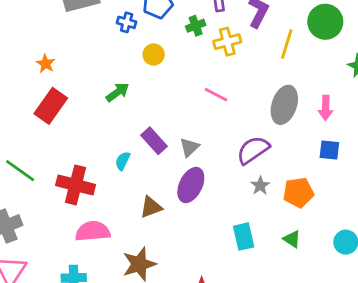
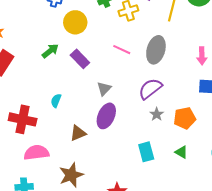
yellow circle: (154, 55) -> (75, 22), size x1.5
gray ellipse: (284, 105) -> (156, 50), moved
purple rectangle: (154, 141) -> (80, 59), moved

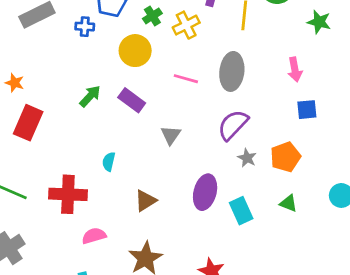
yellow circle: (75, 22) -> (135, 51), moved
purple ellipse: (106, 116) -> (205, 192), moved
pink semicircle: (36, 153) -> (94, 236), size x0.7

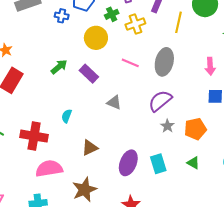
gray triangle: (171, 135) -> (114, 102), turned -49
purple ellipse: (205, 192) -> (128, 163), moved
pink semicircle: (94, 236) -> (49, 169), size x1.5

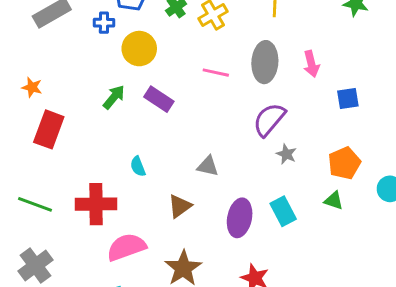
yellow circle: (96, 38) -> (139, 49), moved
pink arrow: (210, 66) -> (311, 64), moved
gray triangle: (114, 102) -> (208, 166), moved
cyan semicircle: (67, 116) -> (138, 166), turned -32
orange pentagon: (195, 129) -> (344, 163), moved

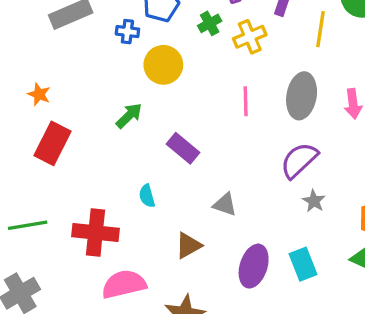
pink line: (216, 73) -> (246, 101), turned 70
purple rectangle: (159, 99) -> (183, 148), moved
green line: (35, 204) -> (28, 225), turned -36

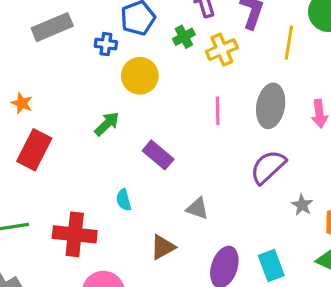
gray star: (314, 201) -> (302, 205), moved

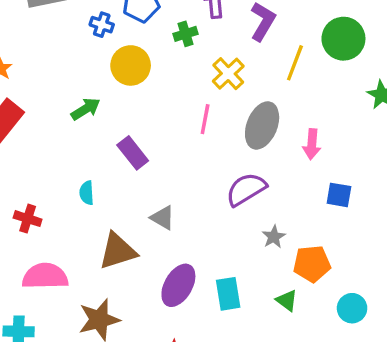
yellow cross: (222, 50) -> (228, 74), moved, turned -32
red cross: (75, 234) -> (28, 219), size x0.6
brown triangle: (163, 247) -> (118, 251), size x1.4

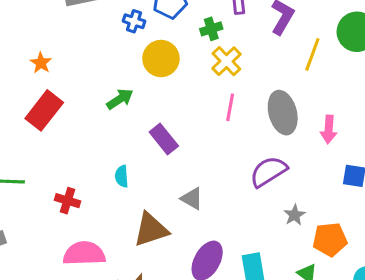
yellow cross: (228, 74) -> (226, 61), moved
gray ellipse: (262, 125) -> (283, 113), turned -36

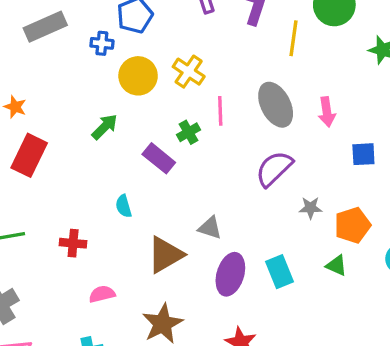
green cross: (211, 29) -> (189, 132), moved
yellow cross: (226, 61) -> (189, 72), moved
gray triangle: (192, 199) -> (210, 228), moved
gray star: (295, 215) -> (311, 208), turned -30
pink semicircle: (84, 254) -> (102, 294), size x0.6

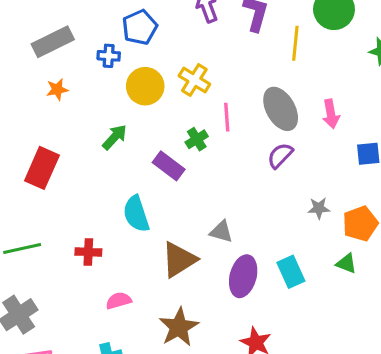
orange star: (15, 107) -> (57, 89), moved, turned -30
purple semicircle: (274, 169) -> (280, 156), moved, size x0.7
cyan semicircle: (124, 206) -> (136, 214), size x1.6

